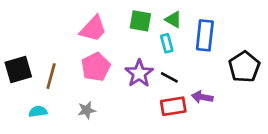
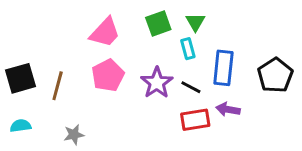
green triangle: (173, 20) -> (195, 22), turned 30
green square: (140, 21) -> (158, 24), turned -30
blue rectangle: (205, 35) -> (223, 68), moved
gray star: (87, 110) -> (74, 135), moved
cyan semicircle: (38, 112) -> (21, 126), moved

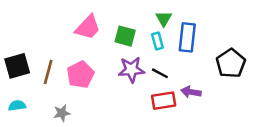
green square: (158, 24) -> (125, 36), moved, turned 35
blue rectangle: (223, 68) -> (187, 37), moved
pink pentagon: (108, 75) -> (80, 75), moved
purple star: (157, 83) -> (131, 70), turned 30

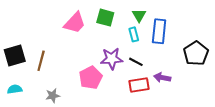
green square: (125, 36) -> (105, 18), moved
pink pentagon: (80, 75) -> (91, 78), moved

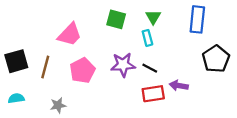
pink trapezoid: (75, 23) -> (70, 34), moved
blue rectangle: (159, 31) -> (197, 19), moved
pink pentagon: (91, 78) -> (82, 70), moved

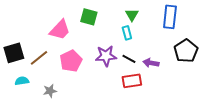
green square: (116, 19) -> (89, 17), moved
brown line: (45, 67) -> (39, 58), turned 36
purple arrow: (179, 86) -> (151, 63), moved
cyan semicircle: (16, 98) -> (22, 81), moved

